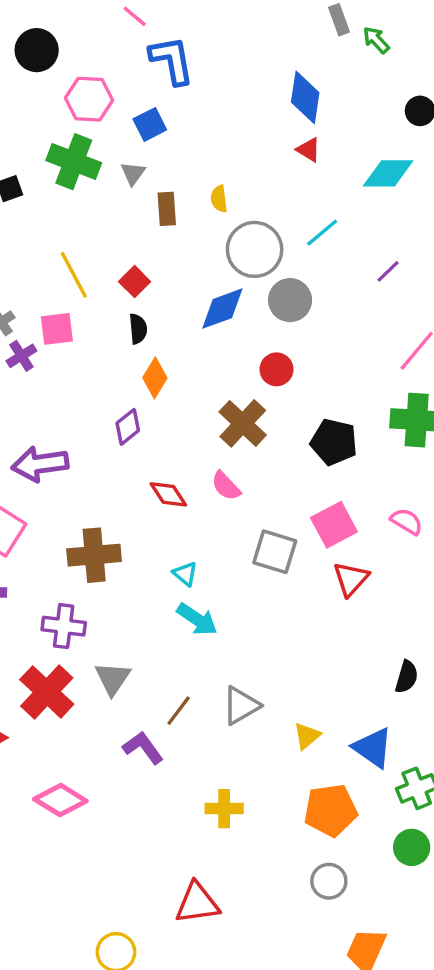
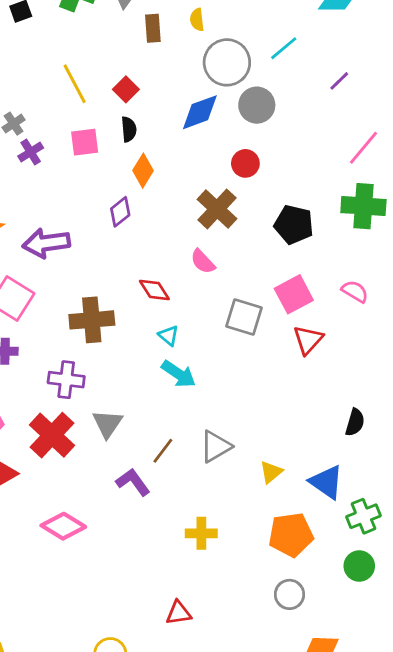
pink square: (57, 329) -> (85, 142), moved
red diamond: (168, 494) -> (154, 290), moved
red triangle: (197, 903) -> (179, 613), size x0.7

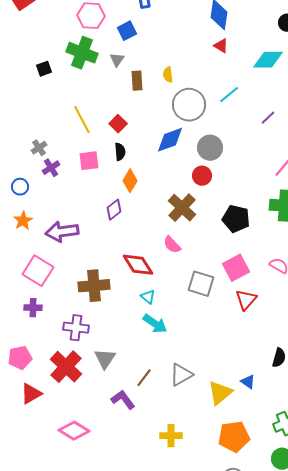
gray circle: (257, 105) -> (210, 148), moved
red diamond: (154, 290) -> (138, 265), size x1.4
yellow triangle: (271, 472) -> (220, 393), size x1.5
blue triangle: (326, 482) -> (248, 382), moved, size x0.6

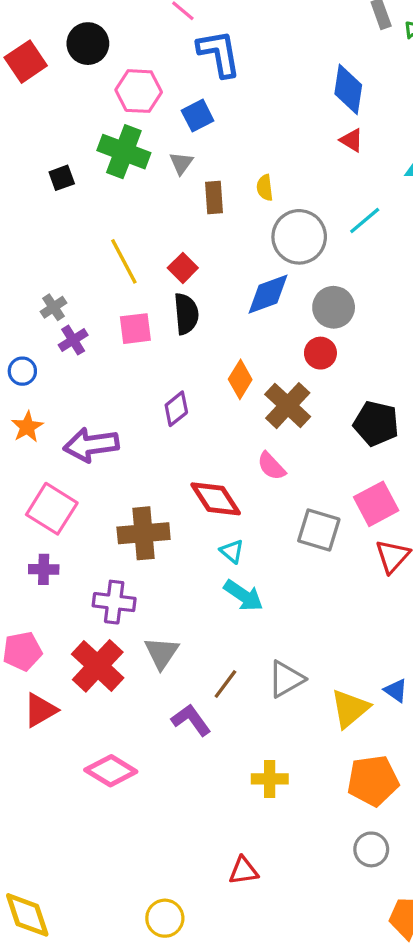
black semicircle: (120, 152) -> (186, 314), size x1.4
orange diamond: (130, 181) -> (240, 379), moved

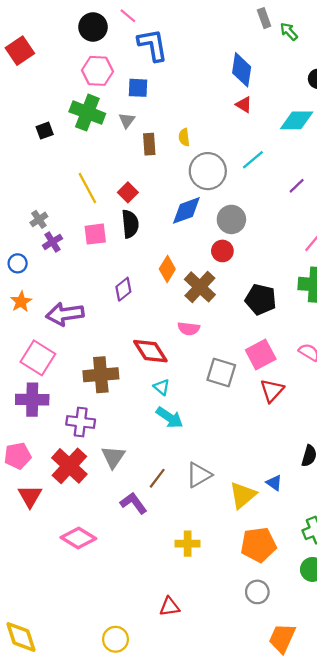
black circle: (88, 44) -> (93, 27), moved
blue square: (198, 116) -> (138, 88), turned 30
pink semicircle: (271, 466) -> (189, 329), turned -40
purple cross: (44, 569) -> (32, 400), size x1.6
red triangle: (40, 710) -> (30, 496), turned -30

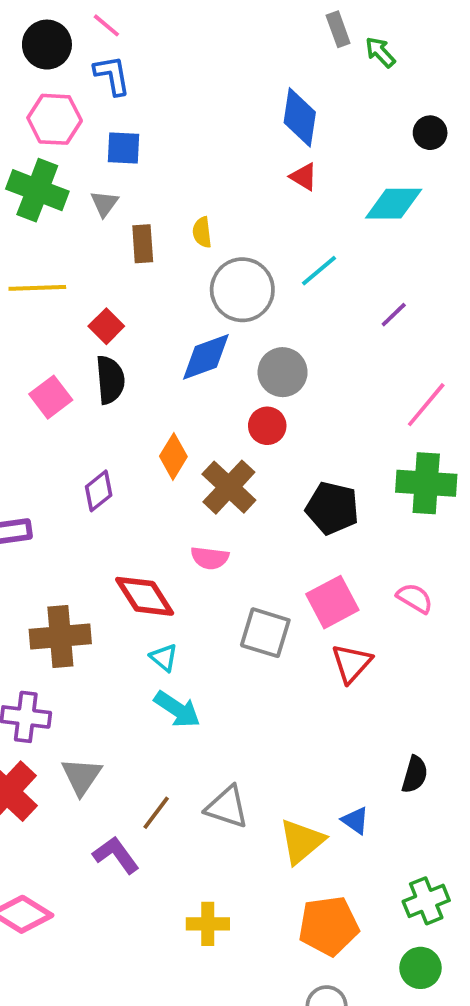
blue L-shape: (153, 45) -> (112, 75), moved, size x0.7
yellow line: (87, 188) -> (37, 288), moved, turned -64
pink square: (95, 234) -> (51, 397), turned -30
gray triangle: (199, 475) -> (227, 807), turned 48

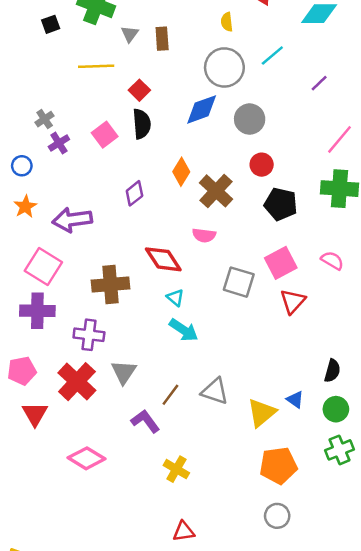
gray triangle: (104, 204) -> (130, 34), moved
yellow semicircle: (202, 232) -> (227, 22), moved
red circle: (267, 426) -> (262, 165), moved
yellow cross: (208, 924) -> (176, 469), moved, turned 30
green circle: (420, 968) -> (336, 409), moved

